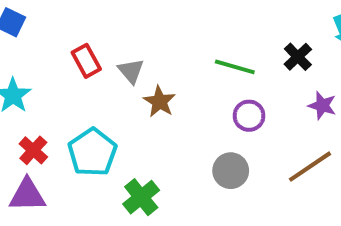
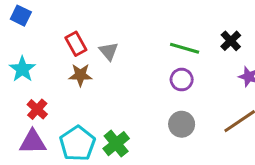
brown star: (159, 101) -> (80, 75), moved, turned -30
purple circle: (249, 116) -> (182, 80), moved
cyan pentagon: (92, 152) -> (77, 144), moved

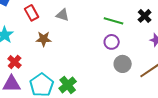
red rectangle: (76, 44) -> (32, 13), moved
gray triangle: (109, 51) -> (63, 15), moved, turned -32
gray circle: (182, 124) -> (123, 64), moved

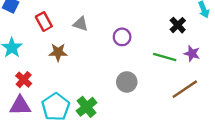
green line: (114, 21) -> (165, 57), moved
purple circle: (112, 42) -> (122, 37), moved
gray circle: (123, 64) -> (127, 82), moved

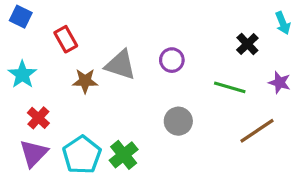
gray triangle: (81, 24) -> (120, 65), moved, size x1.5
purple star: (192, 54) -> (280, 83), moved
purple triangle: (20, 106) -> (34, 153), turned -45

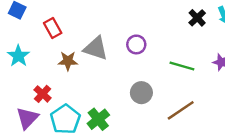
black cross: (247, 44) -> (197, 18), moved
red cross: (38, 118) -> (43, 94), moved
brown line: (257, 131) -> (181, 110), moved

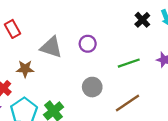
brown star: (68, 61) -> (25, 69), moved
green line: (182, 66) -> (129, 63), turned -35

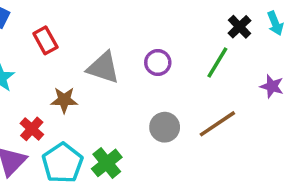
green line: (129, 63) -> (217, 63), moved, turned -40
brown line: (128, 103) -> (217, 124), moved

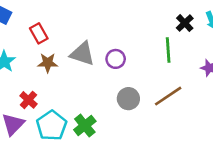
purple circle: (158, 63) -> (116, 59), moved
green line: (217, 63) -> (168, 50), turned -35
brown star: (64, 100) -> (48, 63), moved

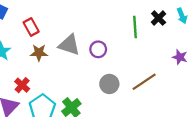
green line: (168, 50) -> (135, 27), moved

